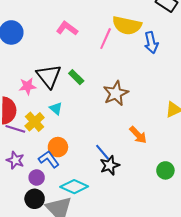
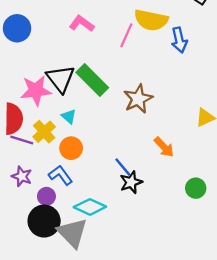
green rectangle: (76, 77) -> (92, 80), size x1.8
pink star: (27, 86) -> (36, 91), size x1.5
orange circle: (58, 147) -> (71, 148), moved
black circle: (35, 199) -> (44, 221), size x1.4

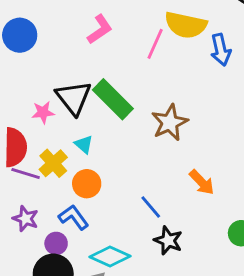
pink L-shape: (82, 24) -> (100, 29), turned 110
pink star: (36, 91) -> (43, 112), size x0.6
black star: (131, 182) -> (168, 241), moved, turned -30

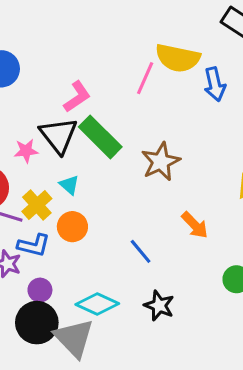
pink L-shape: (100, 29) -> (77, 97), moved
blue L-shape: (74, 217) -> (34, 245), moved, turned 140
black star: (168, 241) -> (159, 306), moved

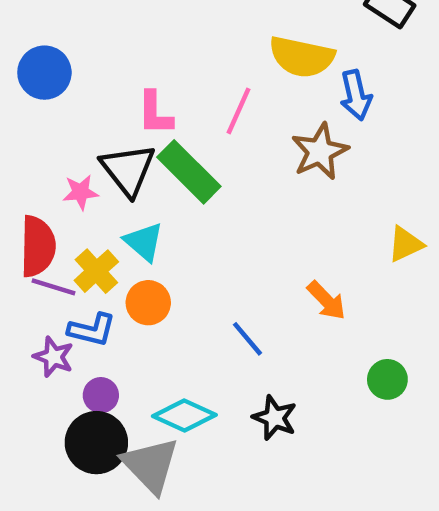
pink line: (145, 78) -> (238, 111), moved
pink L-shape: (77, 97) -> (155, 113), turned 124
brown star: (161, 162) -> (320, 152), moved
cyan triangle: (69, 185) -> (144, 242), size x1.4

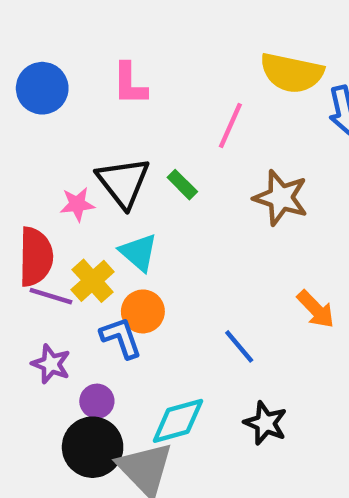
pink L-shape: (155, 113) -> (130, 84), moved
brown star: (320, 152) -> (281, 198), moved, turned -30
green rectangle: (189, 172) -> (182, 185), size x0.5
blue L-shape: (92, 330) -> (121, 338), moved, turned -123
cyan diamond: (184, 416) -> (178, 421), turned -40

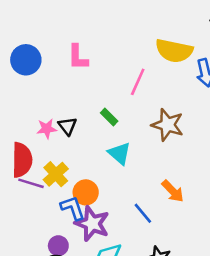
black triangle: (123, 182) -> (67, 126), moved, size x0.6
cyan triangle: (138, 252) -> (119, 153), moved
orange arrow: (316, 309) -> (173, 191), moved
purple star: (51, 364) -> (92, 224), moved, size x1.5

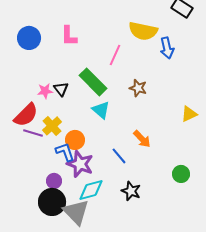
green rectangle: (109, 117) -> (93, 82), size x2.0
brown star: (168, 125) -> (138, 88), size x0.7
red semicircle: (22, 160) -> (26, 115), turned 44

